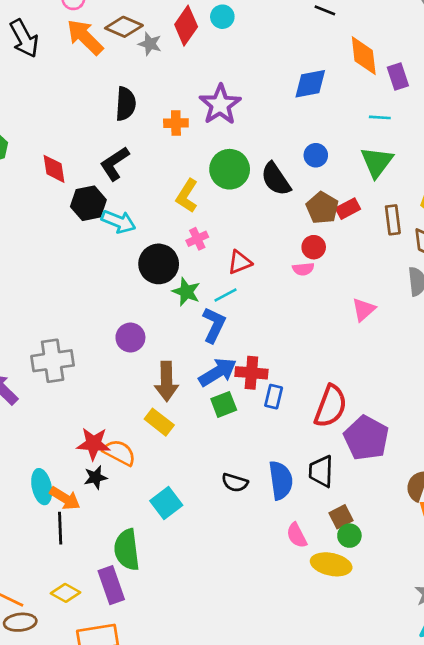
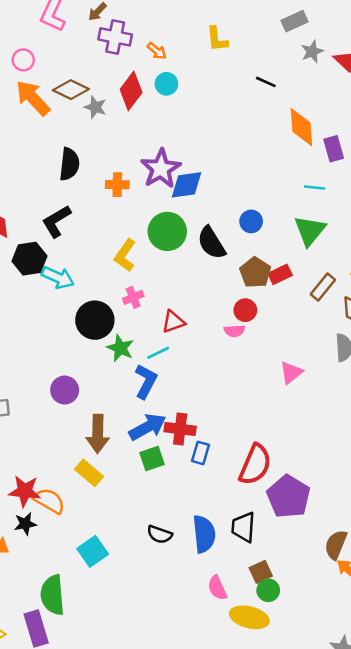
blue diamond: (310, 84) -> (187, 185), moved
brown rectangle: (393, 220) -> (323, 287), turned 44

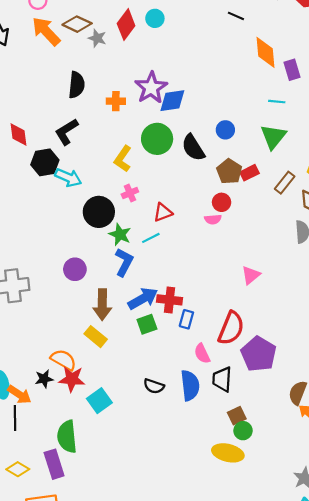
pink triangle: (291, 373) -> (251, 275), moved
blue L-shape: (146, 381) -> (124, 262), moved
red star: (25, 491) -> (72, 379), moved
pink semicircle: (217, 588) -> (202, 354), moved

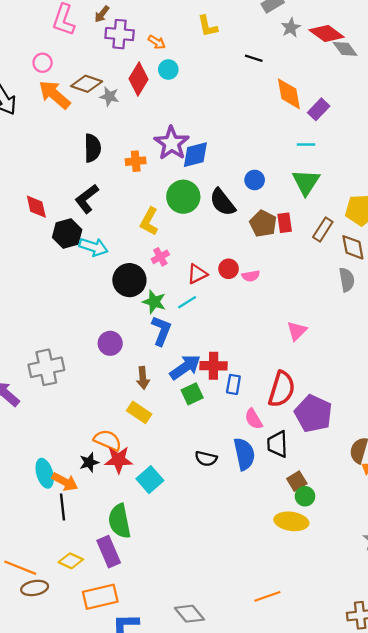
purple rectangle: (292, 70) -> (319, 109), turned 66
red rectangle: (250, 173) -> (285, 223), turned -66
red circle: (222, 202) -> (229, 269), moved
brown arrow: (102, 305) -> (143, 378), size x0.7

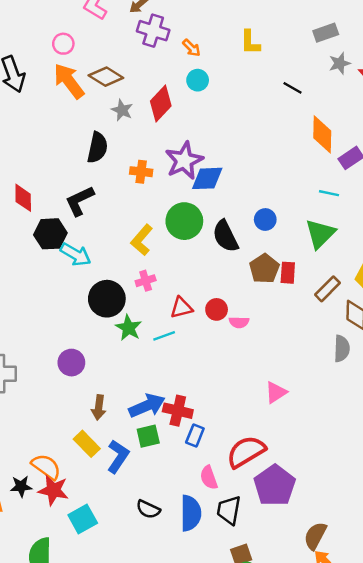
red diamond: (138, 79) -> (161, 103), moved
gray star: (109, 96) -> (122, 110), moved
blue L-shape: (161, 331) -> (118, 456), moved
red semicircle: (282, 389) -> (246, 452), turned -150

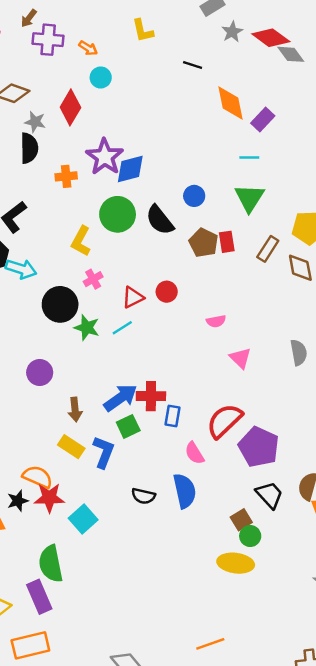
black semicircle: (97, 147) -> (29, 148), moved
pink semicircle: (239, 322) -> (216, 321), moved
gray semicircle: (342, 349) -> (299, 352), moved
pink triangle: (276, 392) -> (240, 358), turned -30
black trapezoid: (229, 510) -> (269, 495), moved, turned 140

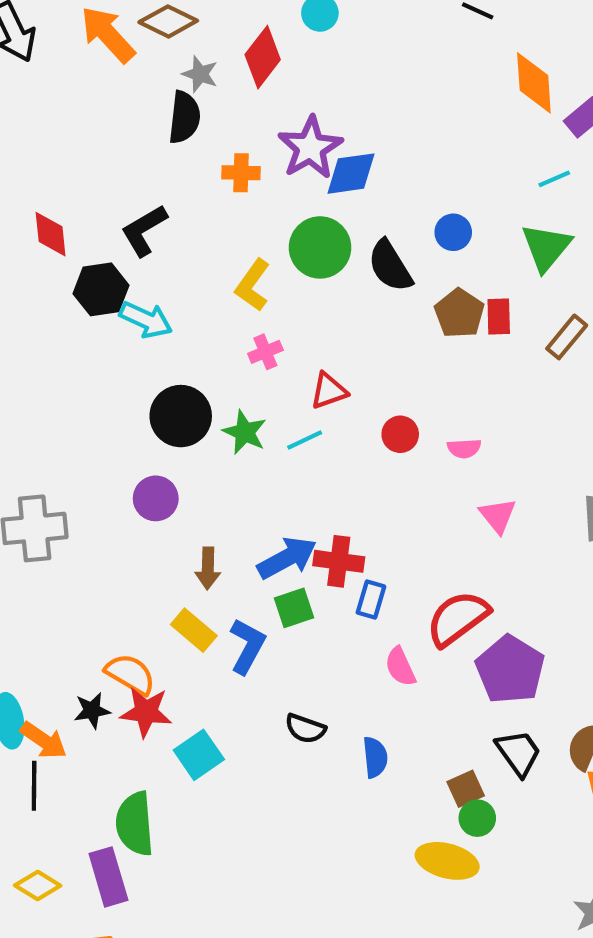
cyan line: (249, 158) -> (554, 179), turned -30
red circle: (167, 292) -> (400, 434), moved
black circle: (60, 304) -> (181, 416), moved
blue semicircle: (185, 491) -> (375, 757), moved, size x0.7

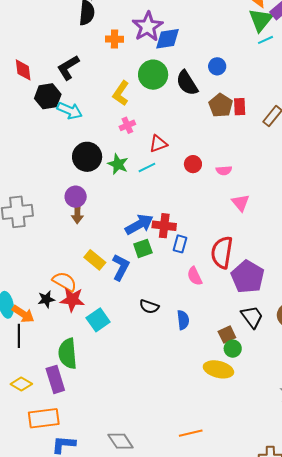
green triangle: (546, 247) -> (261, 20), moved
brown arrow: (208, 568) -> (77, 214), moved
red semicircle: (458, 618) -> (222, 252), turned -44

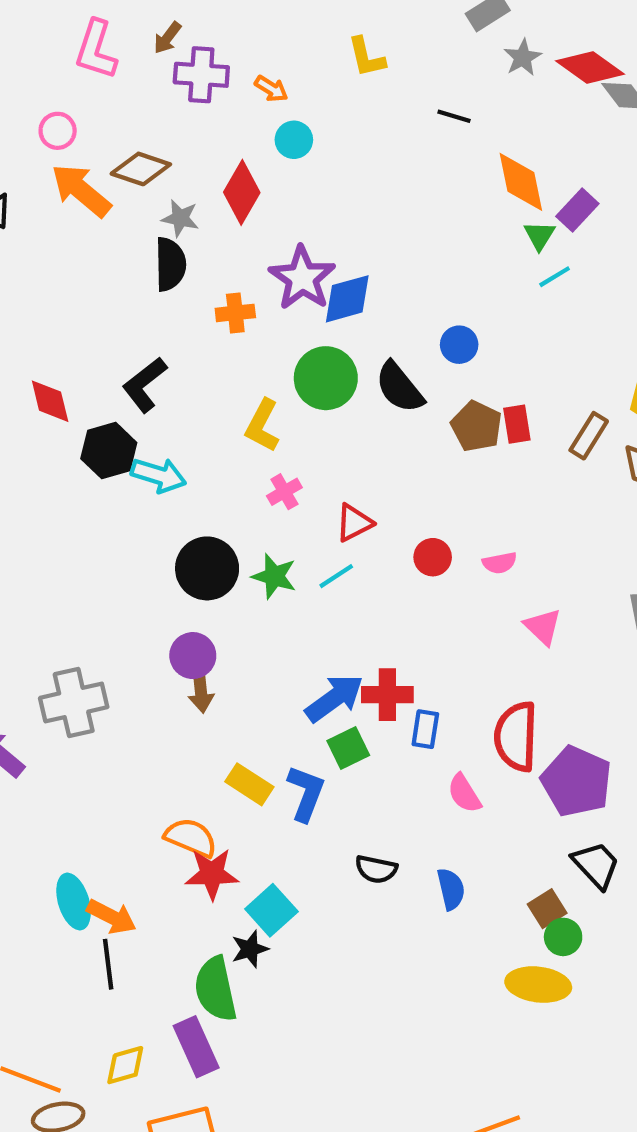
green triangle: (261, 20) -> (539, 235), size x0.6
black star: (46, 299) -> (250, 949), moved
yellow diamond: (21, 384) -> (125, 1065), turned -40

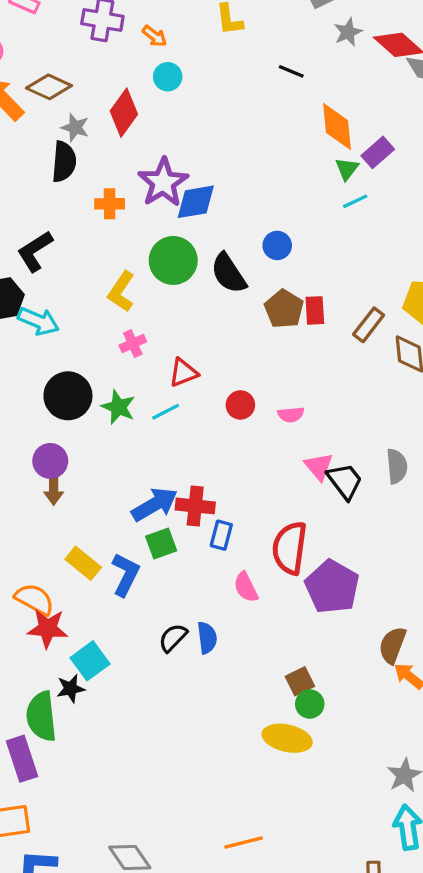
black trapezoid: (596, 865) -> (345, 481), moved
black semicircle: (376, 869) -> (173, 638), turned 116
blue semicircle: (451, 889) -> (207, 638), moved

